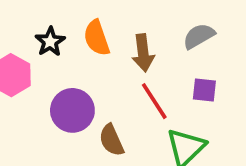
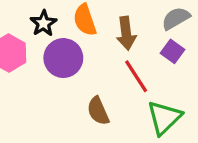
purple square: (204, 90) -> (172, 51), moved, turned 30
purple circle: (72, 110) -> (63, 58), moved

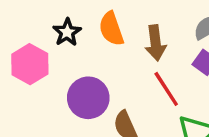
purple circle: (63, 58) -> (88, 98), moved

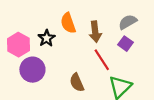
black star: (67, 32) -> (47, 38), moved
purple circle: (88, 98) -> (32, 70), moved

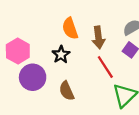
black star: (47, 38) -> (61, 55), moved
brown semicircle: (77, 83) -> (67, 91), moved

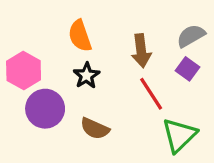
orange semicircle: (70, 28) -> (80, 36), moved
brown semicircle: (67, 91) -> (95, 129), turned -42

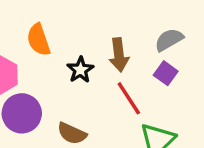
orange semicircle: (80, 36) -> (38, 40), moved
black star: (87, 76) -> (80, 70), moved

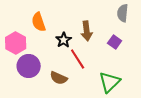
gray semicircle: (169, 40) -> (123, 13), moved, turned -54
red line: (129, 98) -> (78, 59), moved

